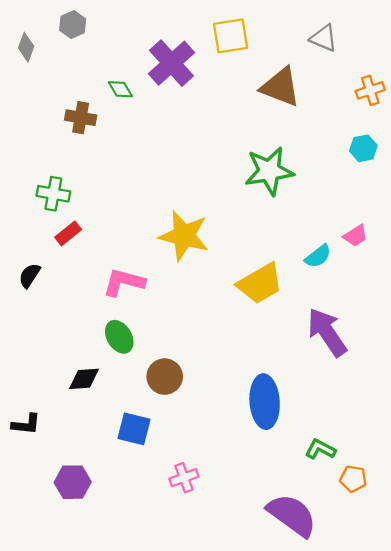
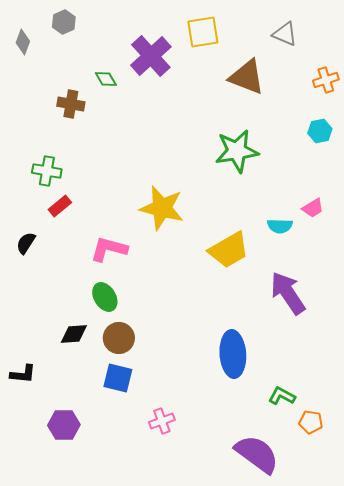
cyan semicircle: (318, 256) -> (280, 226), turned 40
brown circle: (165, 377) -> (119, 338), moved

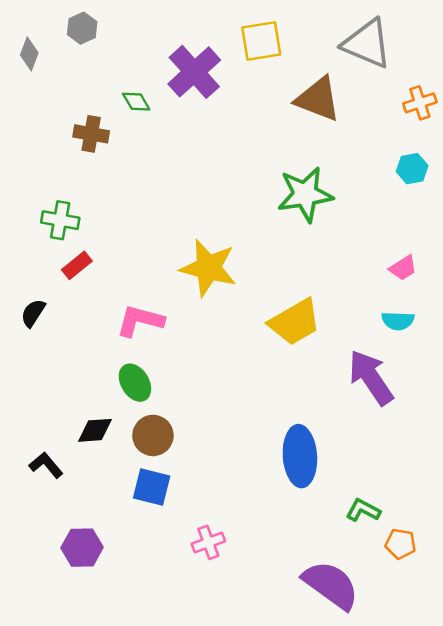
gray triangle: (285, 34) -> (367, 44), size x1.6
cyan semicircle: (280, 226) -> (398, 321), moved
black L-shape: (23, 374) -> (46, 465), moved, turned -136

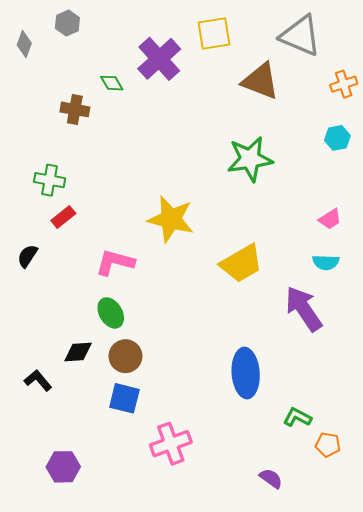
pink cross: (208, 542) -> (171, 444), size x1.5
purple hexagon: (82, 548) -> (63, 467), moved
purple semicircle: (331, 585) -> (271, 478), size x0.5

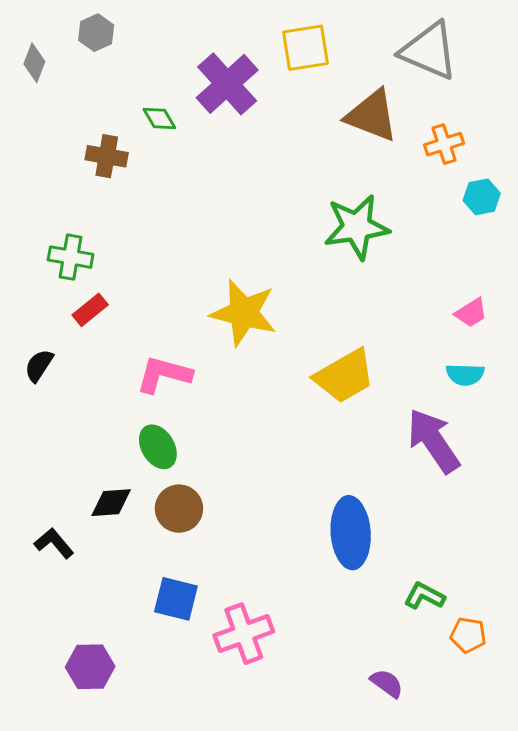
orange cross: (344, 84) -> (444, 144), moved
blue square: (124, 398) -> (176, 599), moved

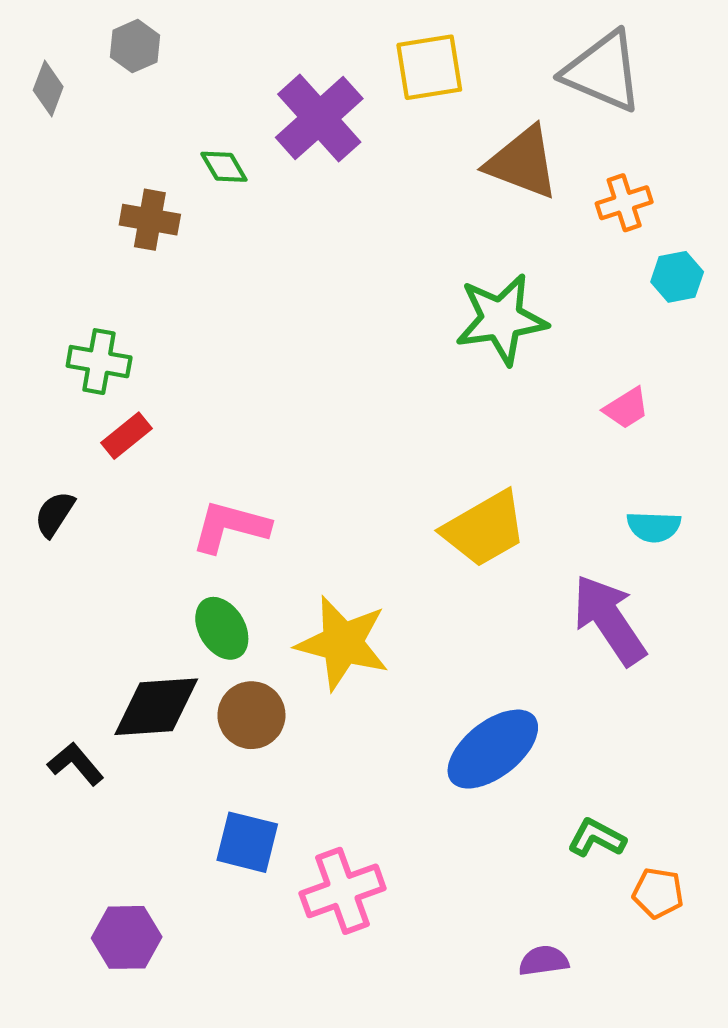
yellow star: (244, 313) -> (343, 643), moved
pink trapezoid: (471, 313) -> (626, 408), moved
black diamond: (111, 503) -> (156, 707), size x1.5
blue ellipse: (351, 533) -> (493, 749), turned 56
purple semicircle: (387, 683) -> (544, 961), turned -44

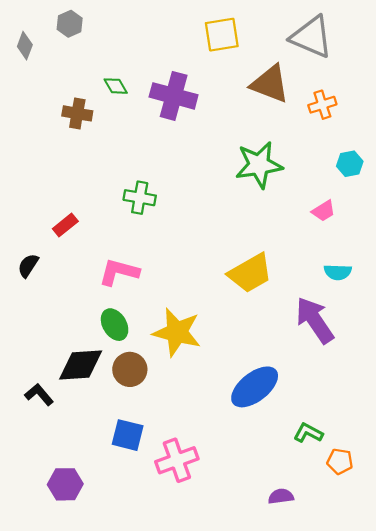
purple cross: (319, 118) -> (174, 96), moved, turned -33
cyan hexagon: (677, 277) -> (350, 164), moved
green cross: (99, 362) -> (140, 198), moved

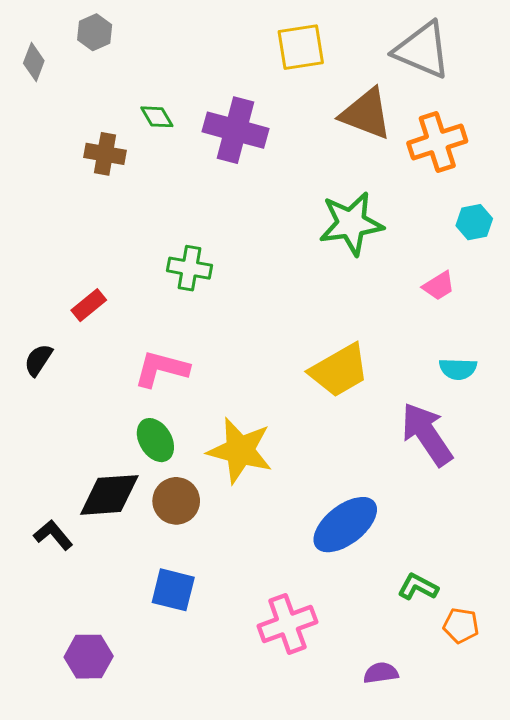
orange cross: (322, 105) -> (437, 142), size x1.5
pink cross: (177, 460) -> (287, 624), moved

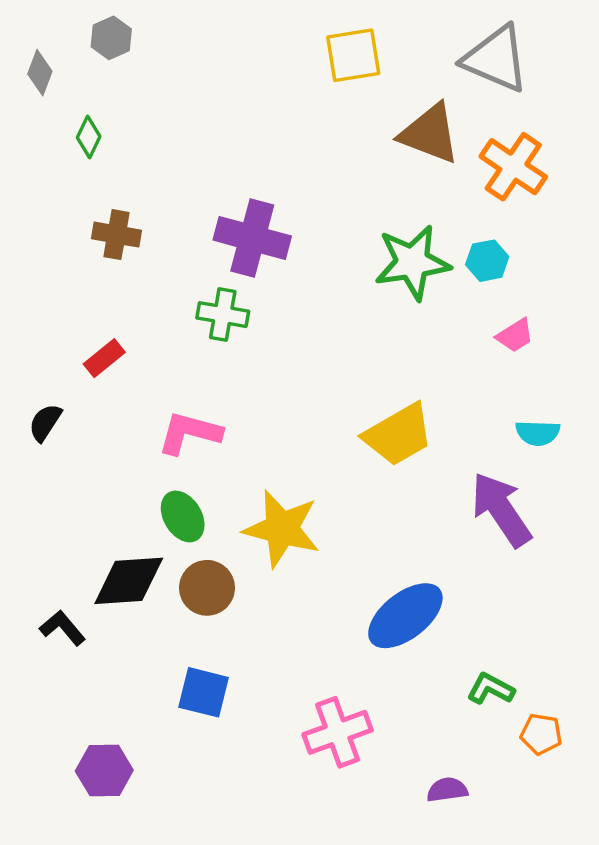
green diamond: (157, 117) -> (89, 137), moved, turned 56
purple cross: (235, 130) -> (252, 238), moved
orange cross: (437, 142) -> (513, 167), turned -38
brown cross: (105, 154) -> (116, 235), moved
cyan hexagon: (474, 222) -> (487, 261), moved

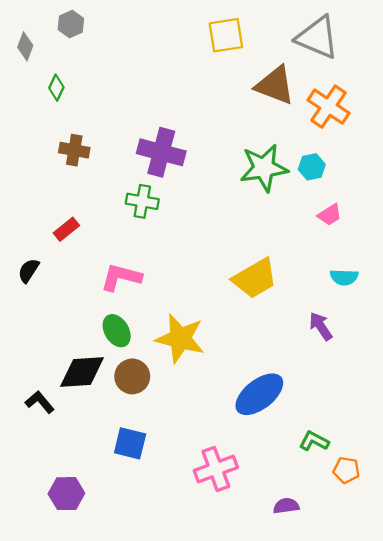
purple arrow: (501, 510) -> (321, 326), size x0.6

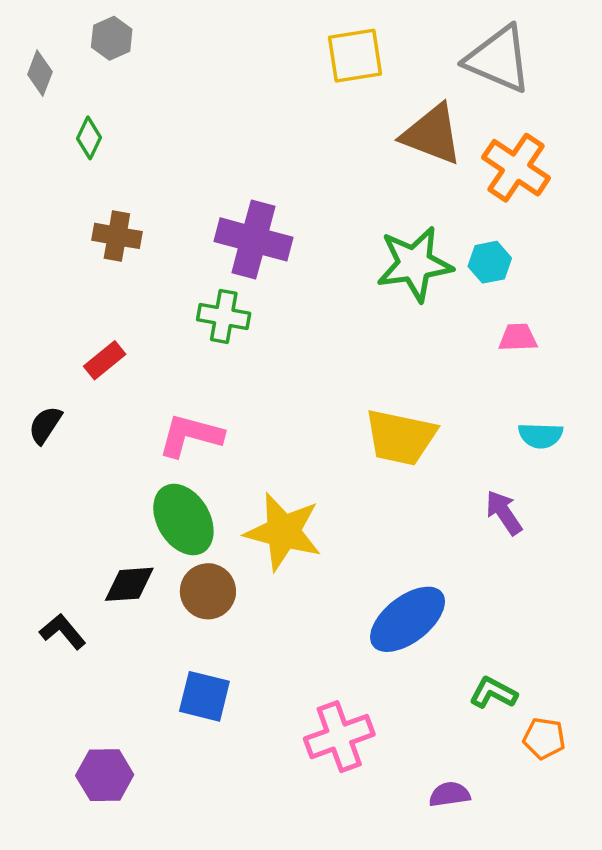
pink trapezoid: (330, 215) -> (518, 337), turned -150
yellow trapezoid: (255, 278) -> (401, 437), turned 42
green ellipse: (117, 331) -> (183, 520), size x1.4
black diamond: (82, 372) -> (129, 584), size x0.7

